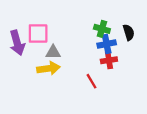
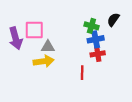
black semicircle: (129, 32) -> (113, 20), moved, turned -128
red line: (92, 81) -> (82, 73), turned 32

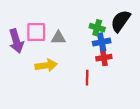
black semicircle: (113, 20) -> (120, 21), size x1.5
gray triangle: (48, 47) -> (58, 38), moved

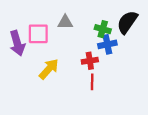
gray triangle: (58, 38) -> (65, 22), moved
red cross: (104, 58) -> (90, 61), moved
yellow arrow: (46, 65) -> (49, 69), turned -40

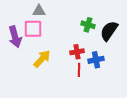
gray triangle: (65, 22) -> (39, 11), moved
black semicircle: (127, 22) -> (109, 31), moved
blue cross: (107, 44) -> (96, 60), moved

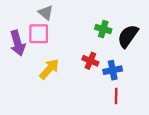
gray triangle: (39, 11) -> (46, 13), turned 40
red cross: (77, 52) -> (90, 61), turned 32
red line: (79, 70) -> (116, 96), moved

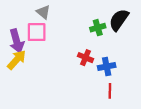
green cross: (103, 29) -> (98, 28), turned -32
black semicircle: (128, 36) -> (119, 20), moved
yellow arrow: (49, 69) -> (17, 60), moved

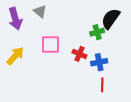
green cross: (98, 28) -> (97, 32), moved
pink square: (37, 32) -> (50, 45), moved
purple arrow: (17, 41) -> (15, 19), moved

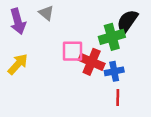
green cross: (97, 32) -> (112, 37), size x1.5
pink square: (50, 45) -> (73, 51), moved
red cross: (79, 54) -> (92, 62), size x1.5

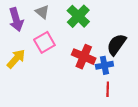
black semicircle: (127, 21) -> (116, 45), moved
green cross: (112, 37) -> (78, 16), moved, turned -30
pink square: (73, 51) -> (44, 42), moved, turned -30

